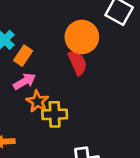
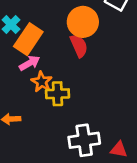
orange rectangle: (23, 56) -> (28, 39), size x1.6

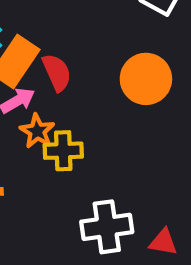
orange circle: (83, 22) -> (146, 79), moved
red semicircle: (79, 46) -> (57, 72), moved

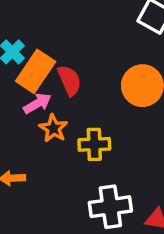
yellow cross: (63, 151) -> (94, 144), moved

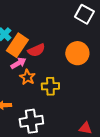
red semicircle: (69, 80) -> (36, 50), turned 90
white cross: (110, 207) -> (31, 121), moved

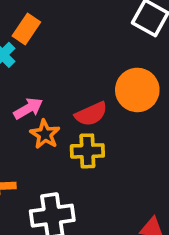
orange rectangle: (17, 45) -> (26, 29), moved, size x0.7
red semicircle: (36, 50) -> (91, 114), moved

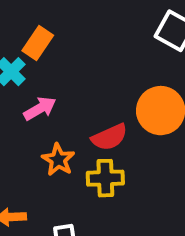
pink arrow: (28, 108) -> (40, 109), moved

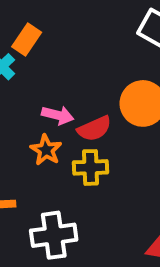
pink arrow: (40, 109) -> (58, 115), moved, turned 44

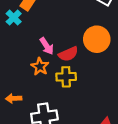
pink arrow: (58, 115) -> (47, 46), turned 42

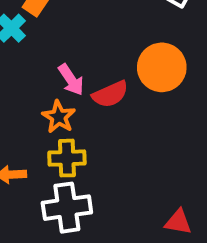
yellow cross: (66, 77) -> (67, 158), moved

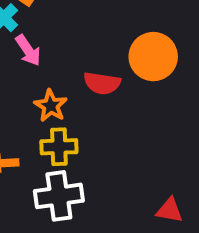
pink arrow: (71, 80) -> (28, 50), moved
red semicircle: (110, 94) -> (102, 83), turned 33

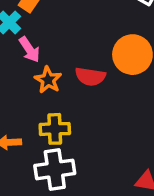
orange star: (51, 106) -> (48, 80), moved

